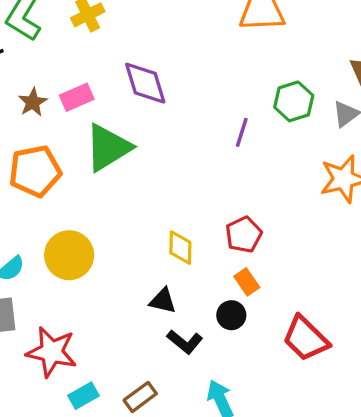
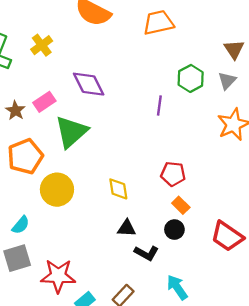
red pentagon: (244, 235) -> (173, 174), turned -30
yellow diamond: (180, 248) -> (118, 189), moved
yellow circle: (69, 255) -> (57, 190), moved

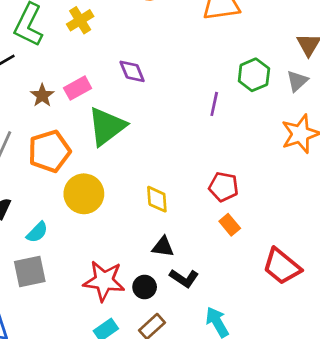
purple diamond: (89, 84) -> (132, 71), size x0.7
black circle: (174, 230) -> (145, 287), moved
red star: (58, 276) -> (104, 281), moved

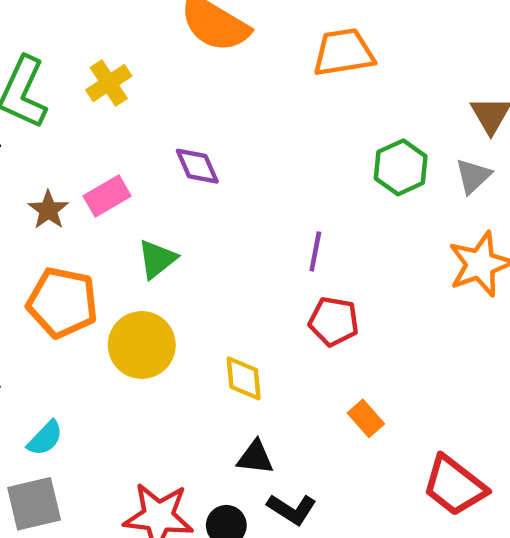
purple line: (214, 104) -> (315, 251), moved
green triangle: (107, 126) -> (157, 259), size x0.6
orange pentagon: (49, 151) -> (62, 302), turned 30
red pentagon: (224, 187) -> (334, 321), moved
yellow circle: (84, 194) -> (142, 345), moved

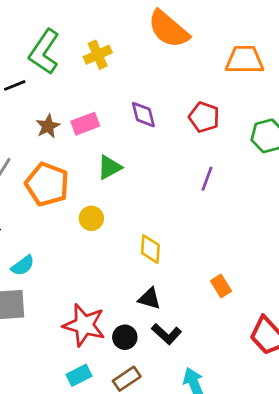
red pentagon: (334, 321) -> (204, 117), moved
yellow circle: (142, 345) -> (91, 218), size x0.6

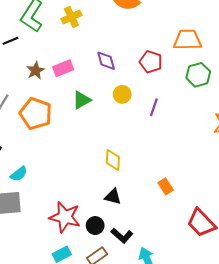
orange trapezoid: (244, 60) -> (188, 40), moved
yellow circle: (91, 218) -> (122, 94), moved
black L-shape: (166, 334) -> (122, 236), moved

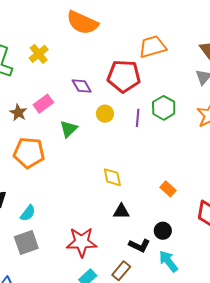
red pentagon: (151, 62) -> (124, 76), size x1.5
green hexagon: (198, 75) -> (164, 108), moved
black circle: (95, 226) -> (163, 231), moved

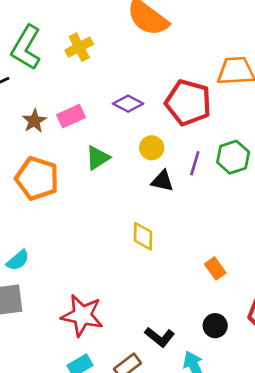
purple diamond: (82, 86) -> (128, 104), turned -45
black triangle: (121, 211) -> (162, 181), moved
black circle: (163, 231) -> (215, 326), moved

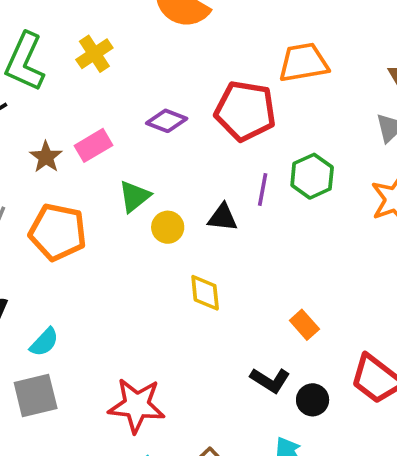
yellow circle: (152, 148) -> (168, 227), moved
black L-shape: (160, 337) -> (270, 380), moved

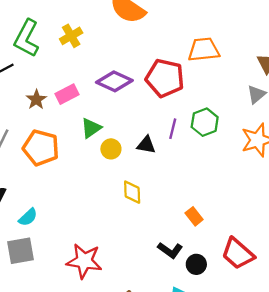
purple diamond: (167, 121) -> (114, 81), size x1.4

